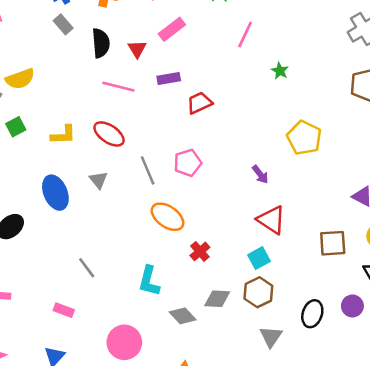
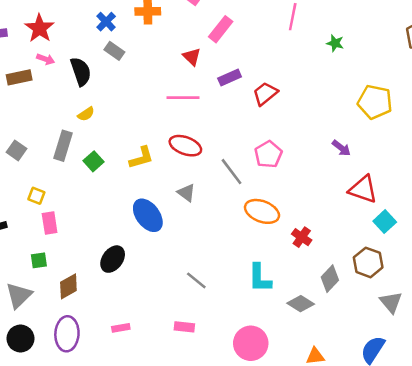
black semicircle: (101, 43) -> (81, 72), moved
yellow semicircle: (20, 79) -> (86, 114), size x0.6
cyan square: (259, 258) -> (385, 222), moved
gray diamond: (217, 299) -> (330, 279), turned -36

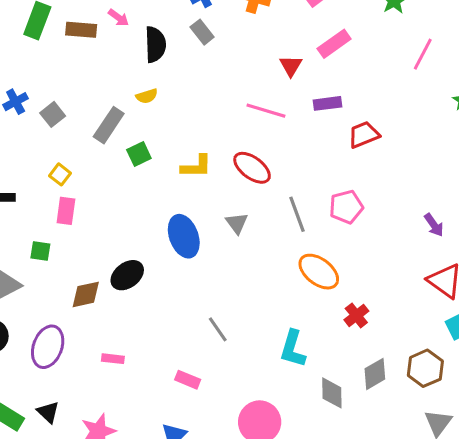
brown diamond: (68, 286) -> (86, 294), moved
gray diamond: (301, 304) -> (332, 393), turned 40

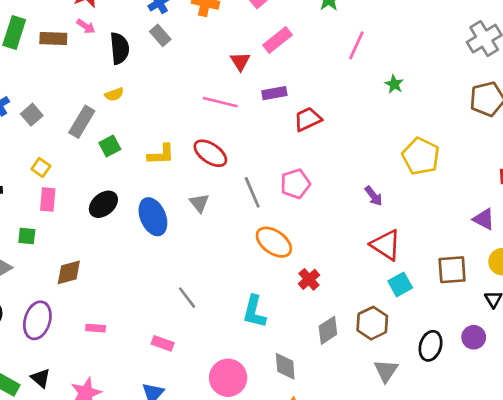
black ellipse: (127, 275) -> (103, 204), moved
gray diamond: (332, 393) -> (285, 366), moved

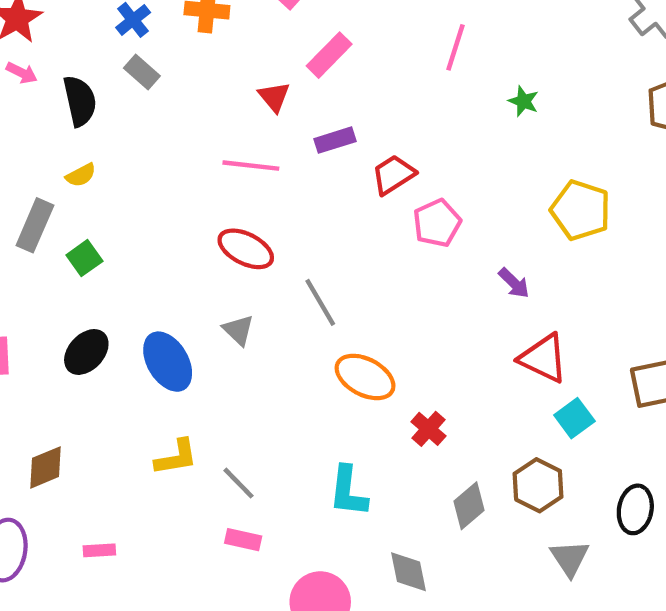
yellow L-shape: (161, 154) -> (176, 457), moved
pink pentagon: (295, 184) -> (437, 223), moved
pink rectangle: (163, 343) -> (243, 540), moved

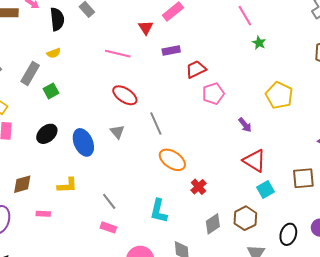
pink line: (456, 47) -> (245, 16), moved, turned -55
pink line: (251, 166) -> (118, 54), moved
yellow L-shape: (176, 457) -> (67, 185), moved
pink rectangle: (99, 550) -> (43, 214), moved

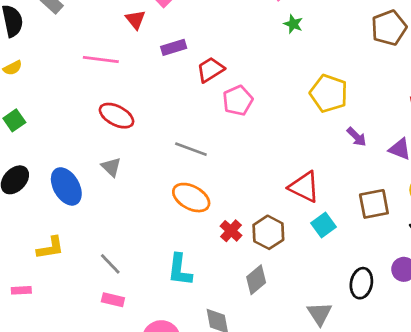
gray line: (156, 124) -> (191, 149), moved, turned -40
purple arrow: (245, 125) -> (357, 137), moved
brown hexagon: (245, 218) -> (268, 232), moved

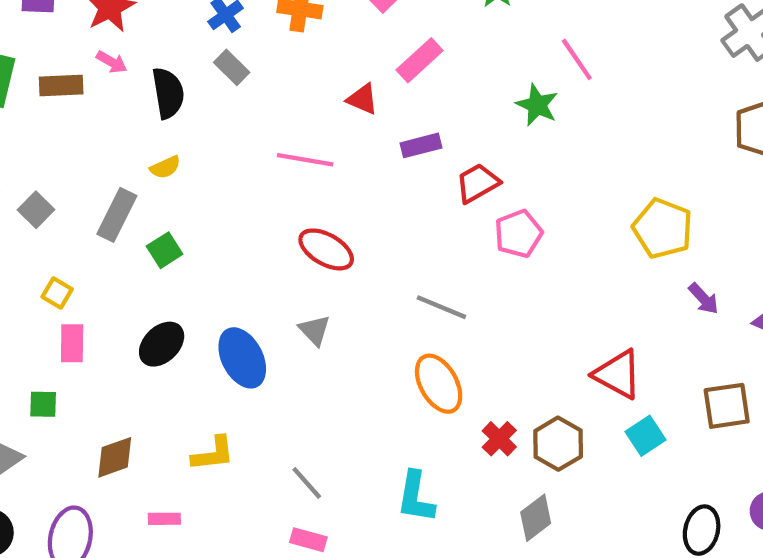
red triangle: (135, 20) -> (362, 99), turned -30
green star: (293, 24) -> (537, 105), moved, size x1.4
orange ellipse: (191, 198) -> (439, 384), turned 30

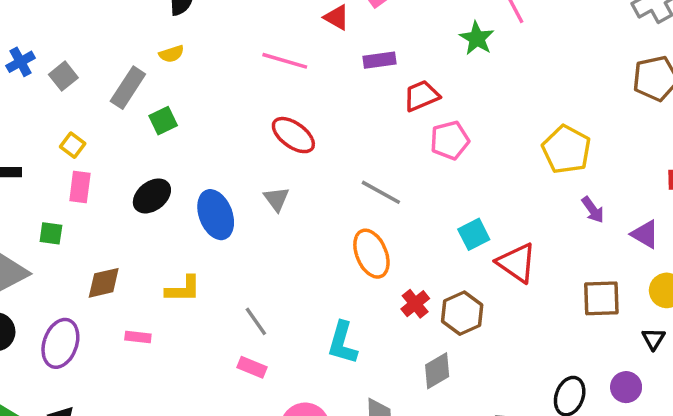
cyan square: (646, 436) -> (474, 234), moved

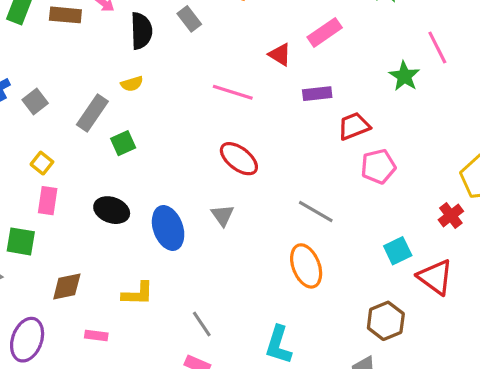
black ellipse: (152, 196) -> (112, 210), turned 56
green square: (51, 233) -> (21, 241), size x1.4
red cross: (415, 304) -> (451, 215), moved

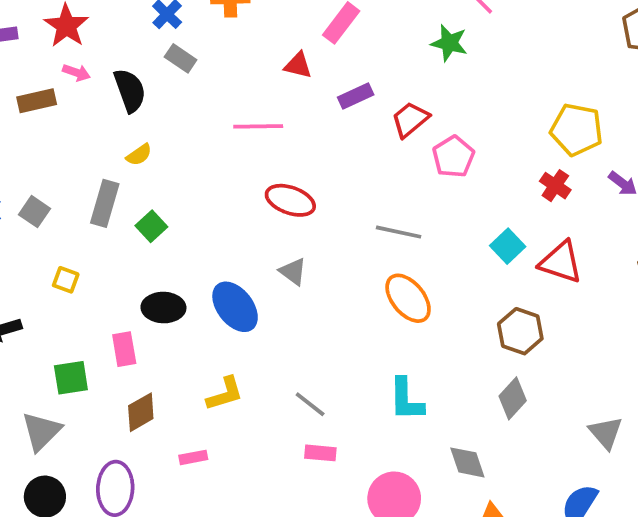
pink rectangle: (48, 201) -> (124, 349), moved

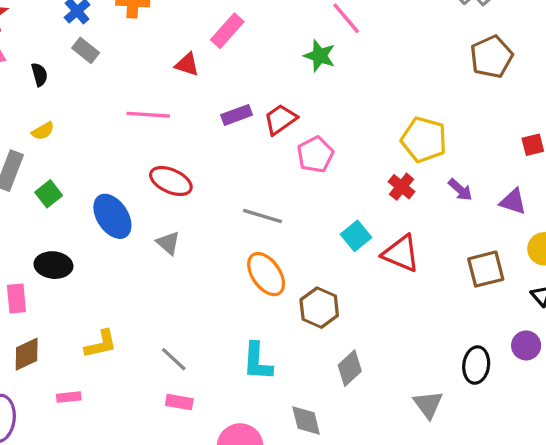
black semicircle: (130, 90) -> (39, 75), size x0.6
purple rectangle: (356, 96) -> (237, 115), moved
blue ellipse: (235, 307) -> (112, 216), moved
brown hexagon: (520, 331) -> (319, 308), moved

